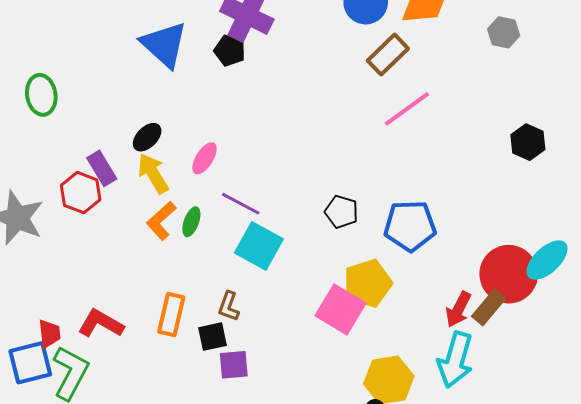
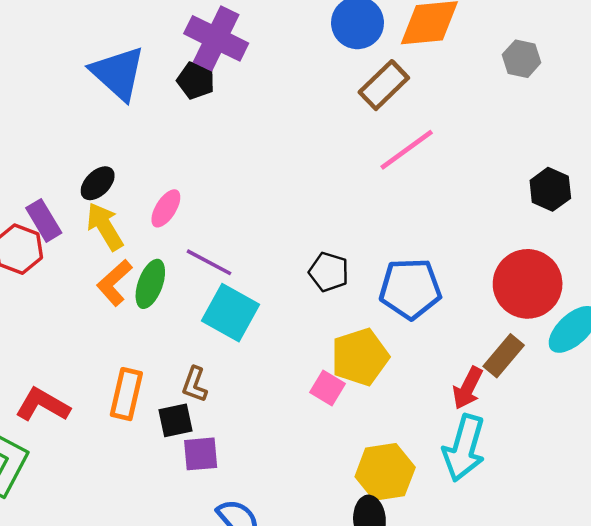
green ellipse: (191, 222) -> (150, 284), size x1.4
red circle: (509, 274) -> (528, 284), moved
brown rectangle: (489, 307) -> (504, 356), moved
pink square: (340, 309) -> (328, 388), size x0.6

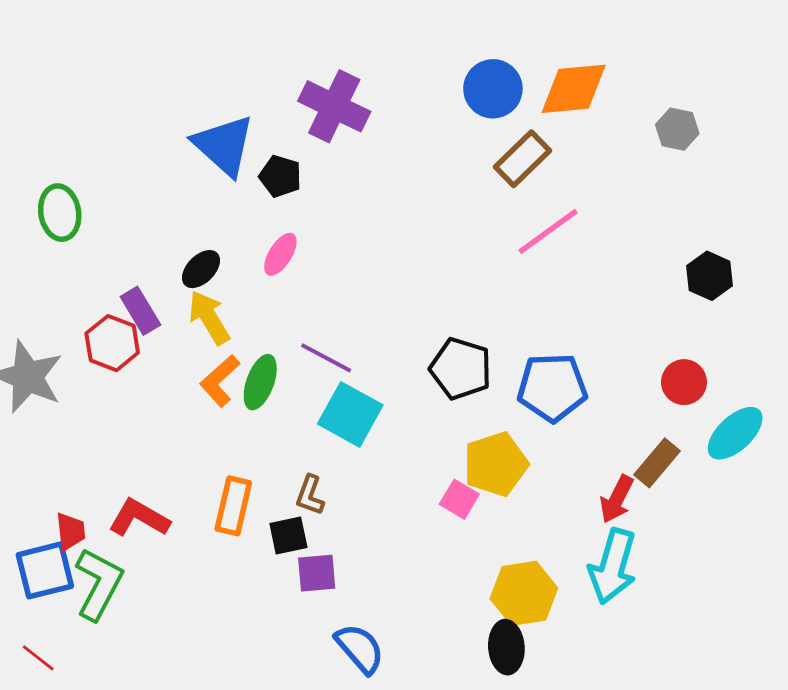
black pentagon: (196, 80) -> (280, 176), moved
pink ellipse: (166, 208) -> (280, 254), moved
black pentagon: (329, 272) -> (461, 369), size x1.4
red circle: (528, 284) -> (684, 382), size x0.6

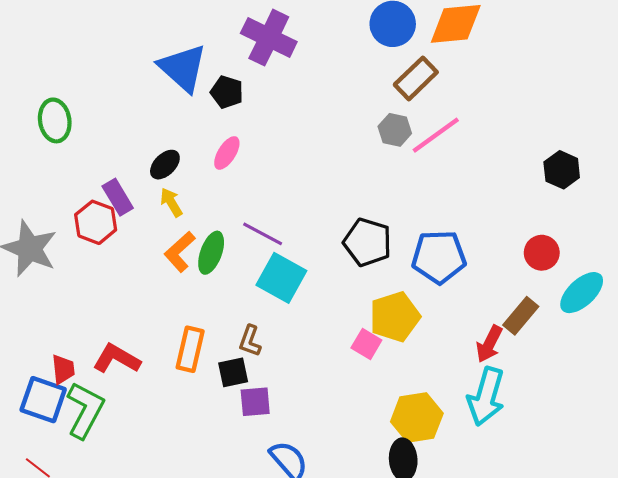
gray hexagon: (677, 129) -> (395, 130), moved
yellow arrow: (209, 318) -> (171, 202), size x0.7
blue square: (45, 570) -> (43, 400), turned 33

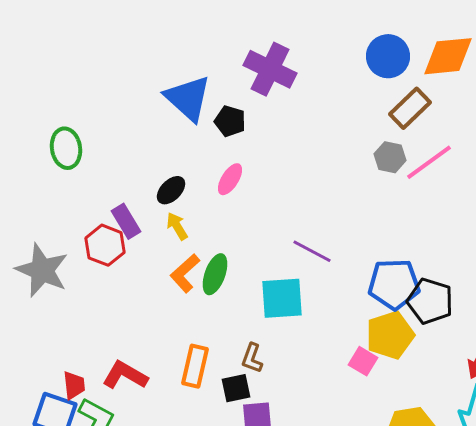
purple line: (263, 234) -> (312, 251), moved
black pentagon: (367, 242) -> (430, 301), moved
blue pentagon: (439, 257) -> (394, 284), moved
cyan square: (281, 278) -> (282, 298), turned -33

